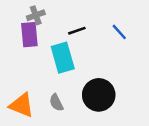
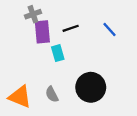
purple rectangle: (29, 35) -> (42, 32), moved
cyan rectangle: (63, 58) -> (58, 53), size x0.6

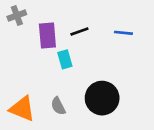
gray cross: (33, 14) -> (17, 16), moved
blue line: (110, 29) -> (123, 33), turned -42

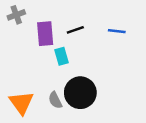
black circle: (102, 98) -> (80, 93), moved
orange triangle: (22, 109) -> (21, 103), turned 32

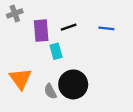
orange triangle: (21, 103) -> (21, 79), moved

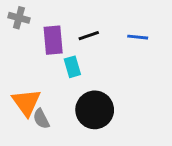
gray cross: (15, 13) -> (19, 18), turned 35
gray semicircle: (50, 91) -> (41, 119), moved

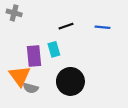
purple rectangle: (53, 40) -> (34, 56), moved
gray semicircle: (41, 119) -> (31, 88), turned -48

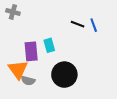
black line: (66, 26) -> (78, 24), moved, turned 40
blue line: (103, 27) -> (94, 25), turned 64

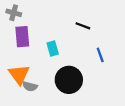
blue line: (94, 25) -> (100, 55), moved
purple rectangle: (31, 51) -> (22, 37), moved

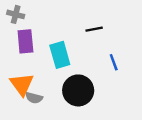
black line: (83, 26) -> (94, 29), turned -32
cyan rectangle: (53, 48) -> (60, 55), size x1.5

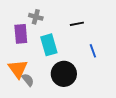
gray cross: (16, 14) -> (36, 17), moved
gray semicircle: (34, 98) -> (28, 80), turned -144

